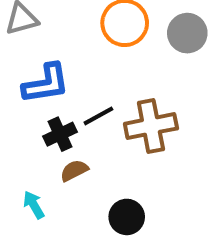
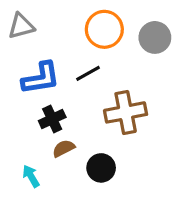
black line: (98, 116) -> (88, 73), moved
black circle: (127, 217) -> (101, 168), moved

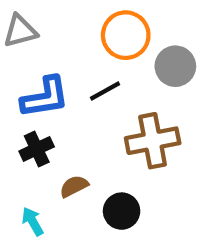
gray circle: (155, 37) -> (175, 66), moved
black cross: (52, 119) -> (37, 149), moved

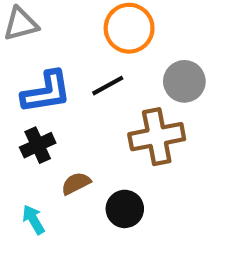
gray circle: (175, 66) -> (184, 81), moved

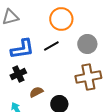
brown cross: (157, 137) -> (88, 77), moved

